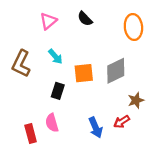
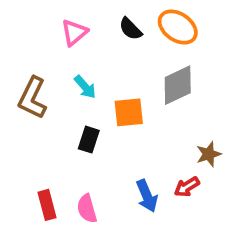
orange ellipse: (133, 27) -> (178, 27), moved, turned -50
gray diamond: (116, 71) -> (178, 85), moved
pink semicircle: (52, 123) -> (87, 209), moved

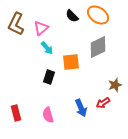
pink triangle: (74, 32) -> (41, 28), moved
brown L-shape: (32, 98) -> (16, 24), moved
red rectangle: (47, 205) -> (16, 113), moved

